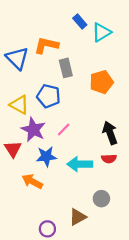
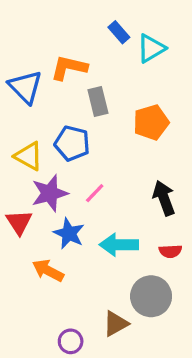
purple star: (33, 130) -> (50, 193), turned 30
blue star: (46, 157) -> (69, 233), turned 30
red semicircle: (109, 159) -> (170, 251), moved
gray circle: (101, 199) -> (151, 296), size x1.6

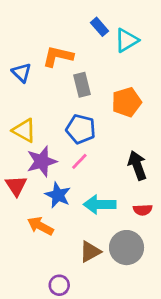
blue triangle: (25, 87) -> (22, 73), size x0.7
blue pentagon: (72, 143) -> (81, 129), moved
brown triangle: (116, 324) -> (90, 252), moved

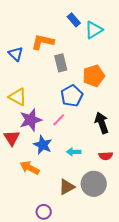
blue pentagon: (81, 129) -> (72, 96), moved, turned 30
cyan arrow: (100, 204) -> (74, 152), size x0.6

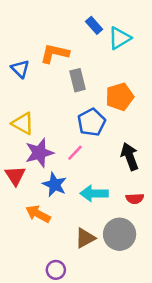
cyan arrow: (74, 152) -> (94, 193), size x1.5

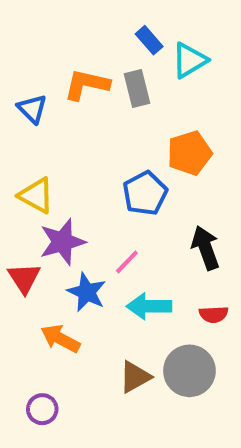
gray rectangle: (78, 80) -> (137, 89), moved
pink line: (75, 153) -> (127, 262), moved
purple circle: (56, 270) -> (42, 409), moved

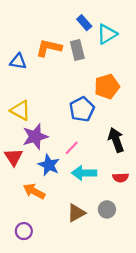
blue triangle: (32, 109) -> (18, 61), turned -36
gray circle: (189, 371) -> (107, 209), size x0.6

